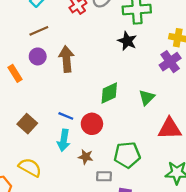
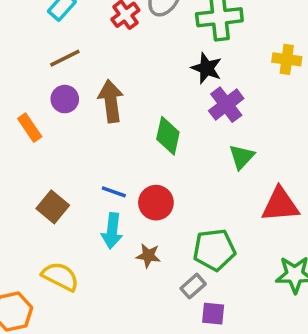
purple cross: (170, 62) -> (226, 105), moved
green diamond: (109, 93) -> (168, 136), moved, turned -50
gray rectangle: (104, 176) -> (193, 286), moved, turned -40

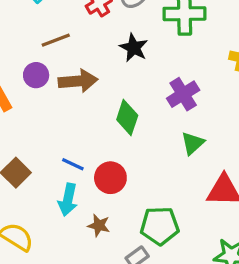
brown line: (65, 58) -> (56, 40), moved
black star: (206, 68) -> (134, 48), moved
brown arrow: (111, 101) -> (78, 81), turned 87

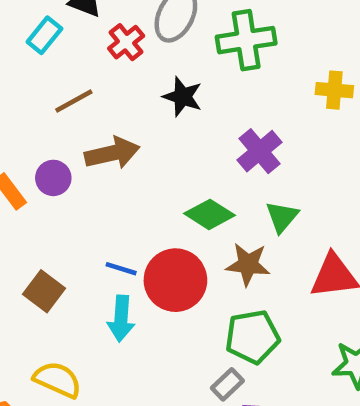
purple circle: (36, 75) -> (53, 178), moved
green diamond: (127, 118) -> (210, 214), moved, turned -68
red circle: (110, 178) -> (175, 280), size x1.4
brown star: (99, 225) -> (248, 264), moved, size x1.4

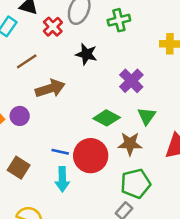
green cross: (246, 40) -> (119, 20), size x0.7
purple circle: (53, 178) -> (20, 116), moved

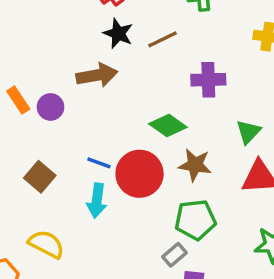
black star: (86, 54) -> (118, 33), moved
brown line: (27, 61) -> (162, 39), moved
purple cross: (131, 81) -> (208, 80), turned 35
green triangle: (147, 116) -> (248, 132), moved

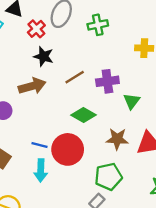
brown line: (162, 39) -> (75, 77), moved
green triangle: (248, 132) -> (132, 101), moved
brown star: (195, 165) -> (117, 139), moved

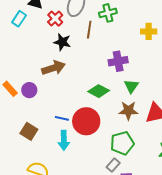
brown line: (75, 77) -> (89, 30), moved, turned -48
green triangle: (132, 101) -> (131, 86), moved

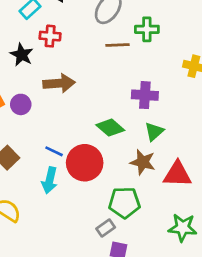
red cross: (55, 19) -> (50, 36), moved, turned 35
brown line: (89, 30) -> (117, 45), turned 66
black star: (62, 42) -> (22, 55), moved

